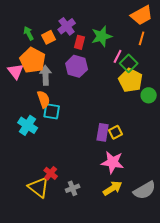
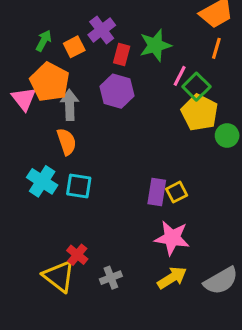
green arrow: (29, 33) -> (44, 41), turned 56
cyan square: (52, 111) -> (79, 186), moved

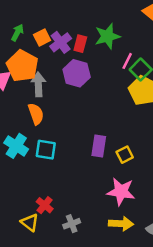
purple cross: (102, 30) -> (61, 42), moved
purple rectangle: (157, 192) -> (99, 146), moved
yellow triangle: (59, 276) -> (30, 222), size x0.7
yellow arrow: (172, 278) -> (121, 224), turned 35

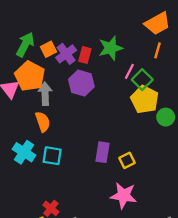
green arrow: (17, 33) -> (25, 44), size x1.5

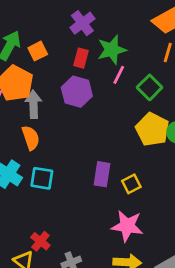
purple cross: (66, 54) -> (82, 23), moved
pink line: (129, 71) -> (119, 75), moved
yellow pentagon: (145, 100) -> (152, 129), moved

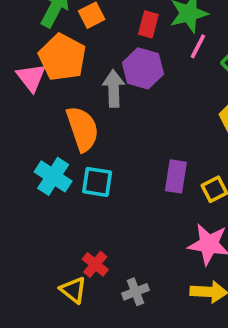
gray arrow: (33, 104) -> (114, 88), moved
orange semicircle: (31, 138) -> (82, 129), size x1.4

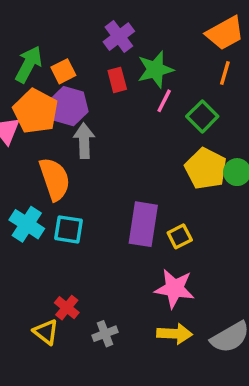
red rectangle: (148, 24) -> (117, 80), turned -30
purple hexagon: (143, 68) -> (69, 106), moved
purple rectangle: (176, 176) -> (143, 224), size x1.4

